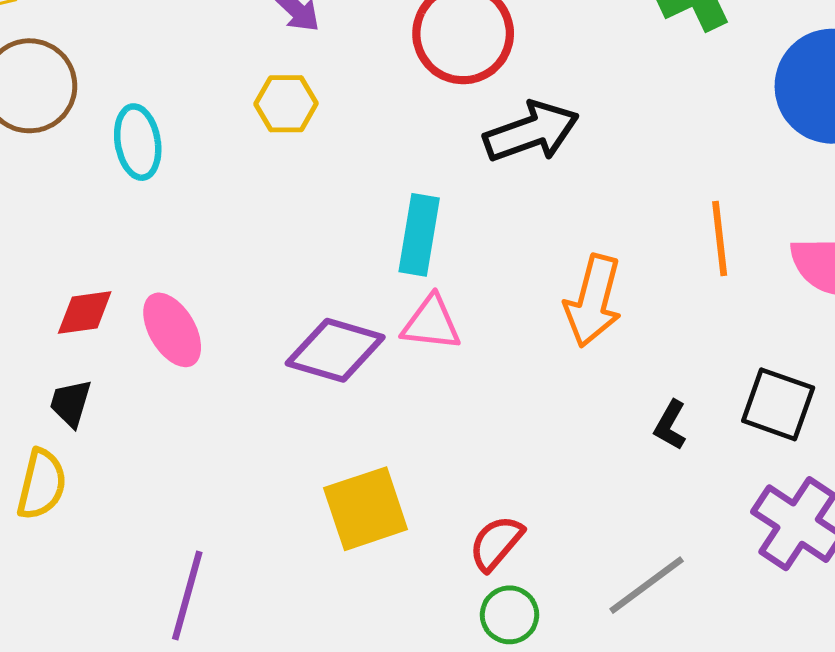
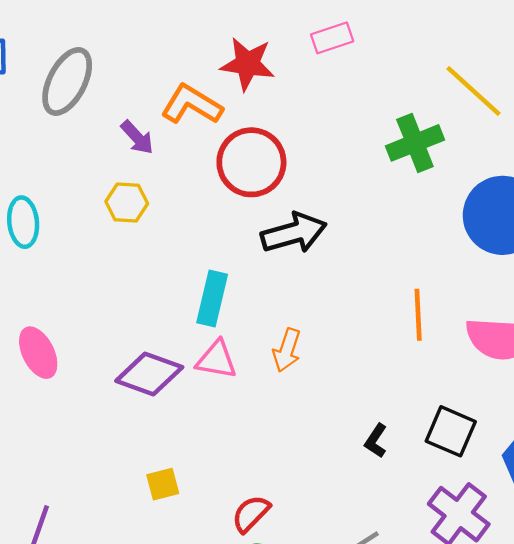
orange arrow: (593, 301) -> (287, 350), moved, size x0.7
yellow square: (366, 509) -> (163, 484), size x0.6

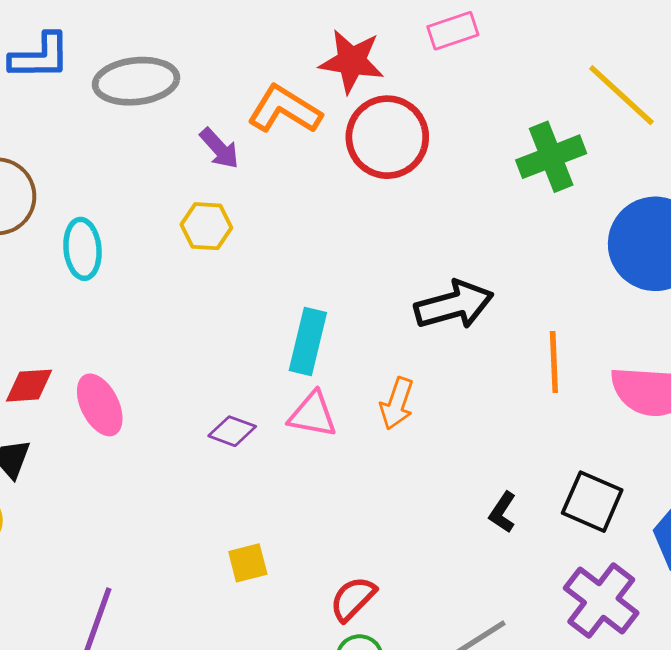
gray ellipse: (67, 81) -> (136, 81), turned 56
red circle: (251, 162) -> (387, 137), moved
black arrow: (294, 233) -> (454, 305), moved
purple diamond: (149, 374) -> (232, 431), size x0.6

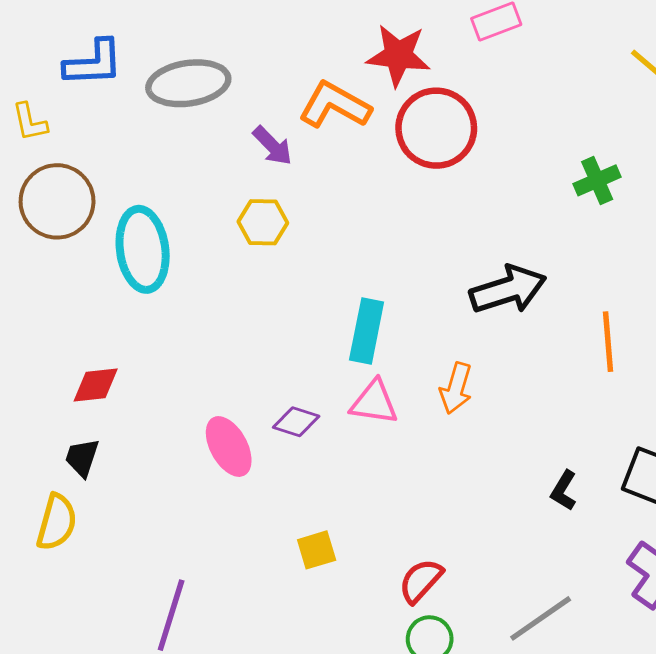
green cross: (551, 157) -> (597, 180), moved, size x0.7
cyan ellipse: (82, 249) -> (143, 249), size x1.4
pink ellipse: (100, 405) -> (229, 446), moved

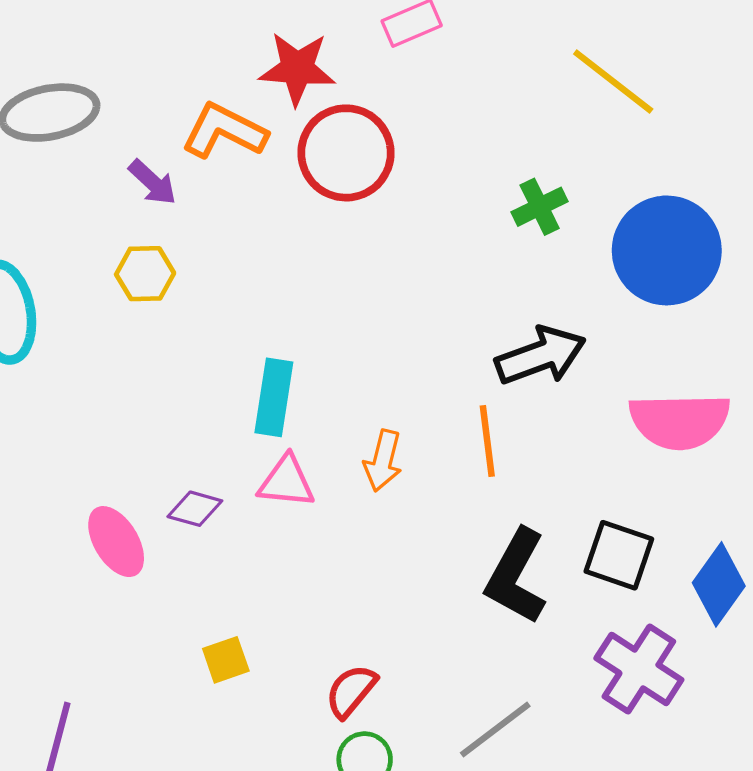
black arrow: (508, 290) -> (541, 356), moved
orange line: (608, 342) -> (487, 441), moved
black L-shape: (564, 490) -> (516, 576), size x2.0

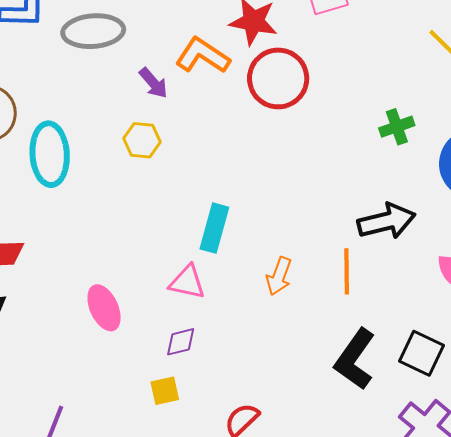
pink triangle: (286, 482) -> (187, 282), moved
purple diamond: (195, 509) -> (181, 342), moved, turned -36

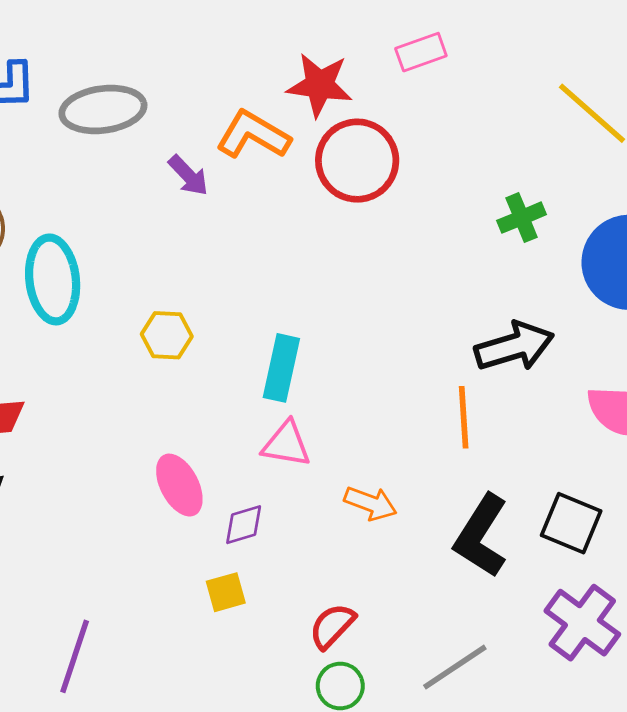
yellow hexagon: (142, 140) -> (167, 335), moved
orange arrow: (279, 276) -> (371, 503), moved, turned -87
pink triangle: (187, 282) -> (286, 444), moved
pink ellipse: (104, 308) -> (179, 485), moved

